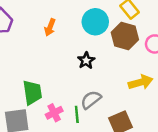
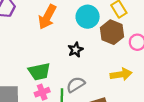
orange arrow: (50, 27) -> (47, 17), size x1.6
green trapezoid: (32, 92) -> (39, 72), moved, turned 80

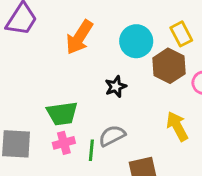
yellow arrow: (121, 74) -> (177, 126), turned -114

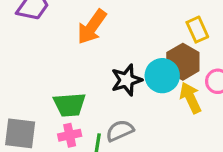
cyan circle: (136, 41) -> (162, 76), moved
black star: (116, 87) -> (127, 80), size x1.4
yellow arrow: (177, 126) -> (190, 98), moved

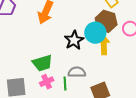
yellow arrow: (190, 98) -> (104, 45), moved, turned 36
gray semicircle: (120, 131) -> (77, 72), turned 36

